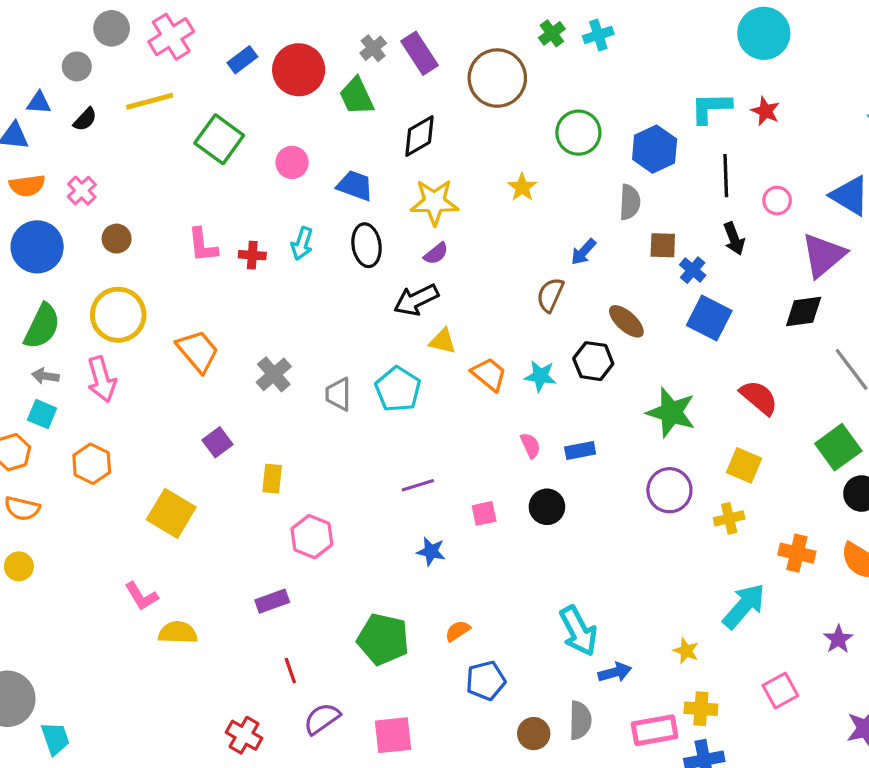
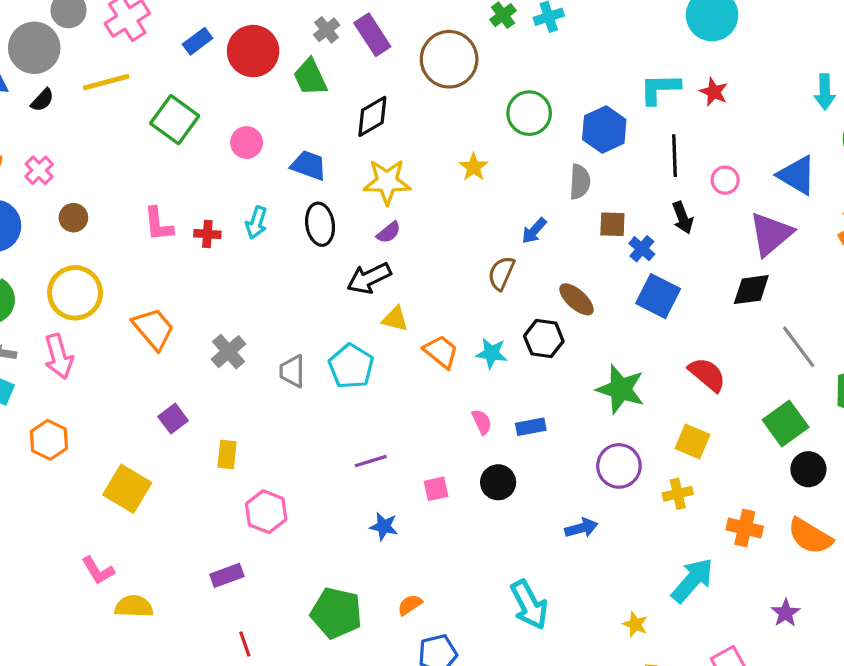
gray circle: (77, 66) -> (34, 48), size x1.8
blue arrow: (615, 672) -> (581, 528), moved

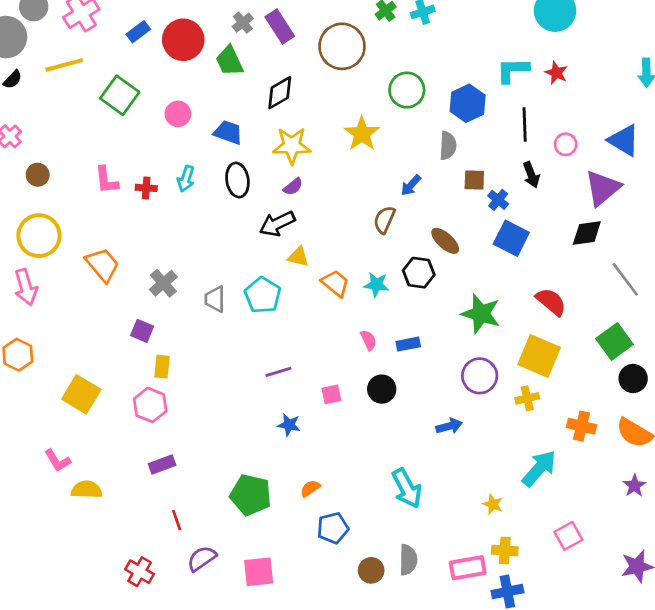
yellow star: (474, 167) -> (362, 134), size x1.5
purple square: (173, 419) -> (142, 331), moved, turned -30
yellow square: (692, 441) -> (539, 356), size x1.5
pink hexagon: (266, 512) -> (150, 405), moved
purple star: (786, 613) -> (634, 486), moved

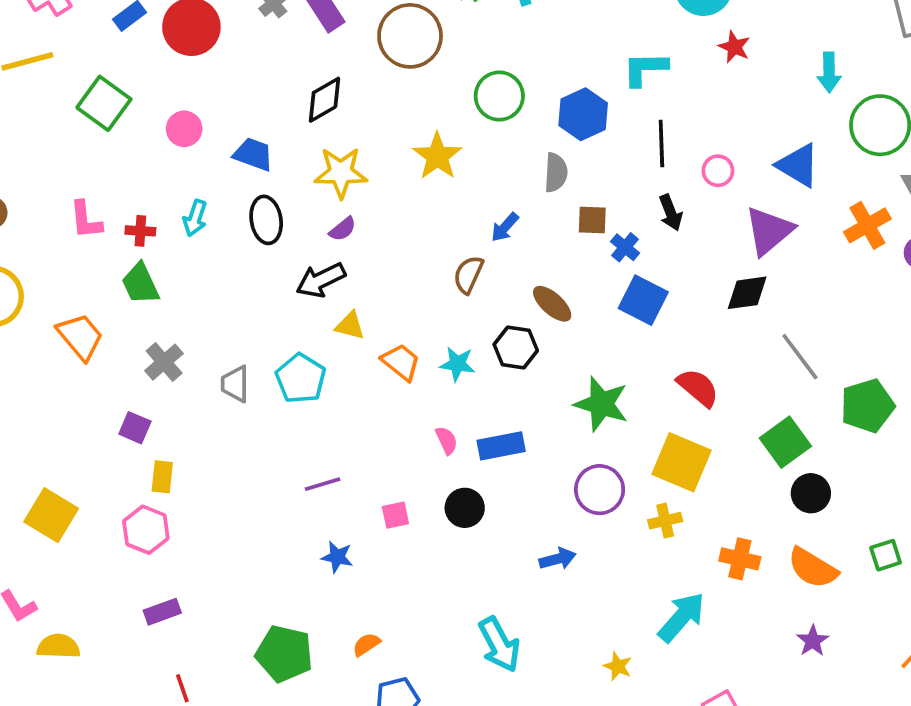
green trapezoid: (230, 61) -> (140, 284), moved
red star: (556, 73) -> (734, 47), moved
blue rectangle: (408, 344) -> (501, 446), size x1.4

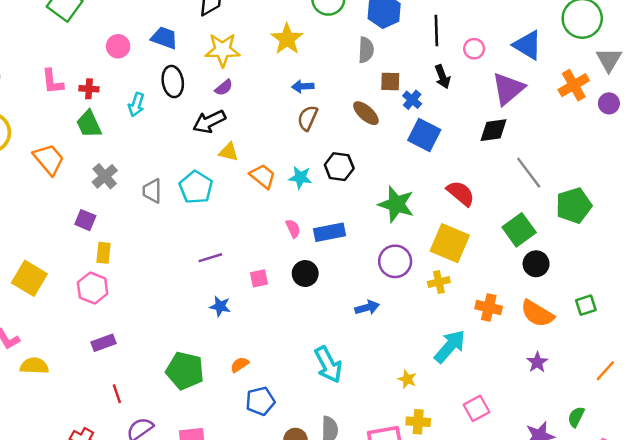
pink circle: (184, 129) -> (118, 46), moved
cyan arrow: (195, 218) -> (136, 105), moved
blue arrow: (505, 227) -> (303, 86), moved, turned 45
brown ellipse: (552, 304) -> (366, 113), moved

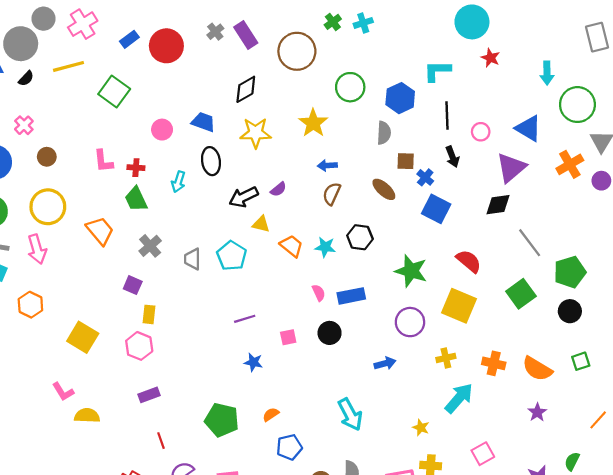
purple semicircle: (224, 88) -> (278, 189), moved
black circle: (536, 264) -> (570, 311), moved
yellow cross: (439, 282) -> (446, 358), moved

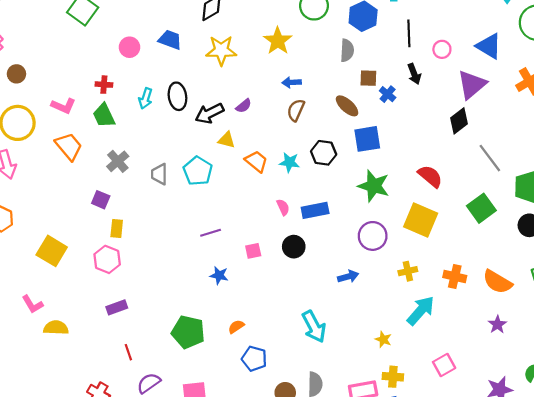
pink L-shape: (103, 161) -> (63, 106), moved, turned -60
black ellipse: (211, 161) -> (177, 96), moved
black diamond: (498, 205) -> (459, 121), turned -30
blue square: (436, 209) -> (367, 139), moved, turned -36
blue pentagon: (289, 447) -> (254, 359), turned 30

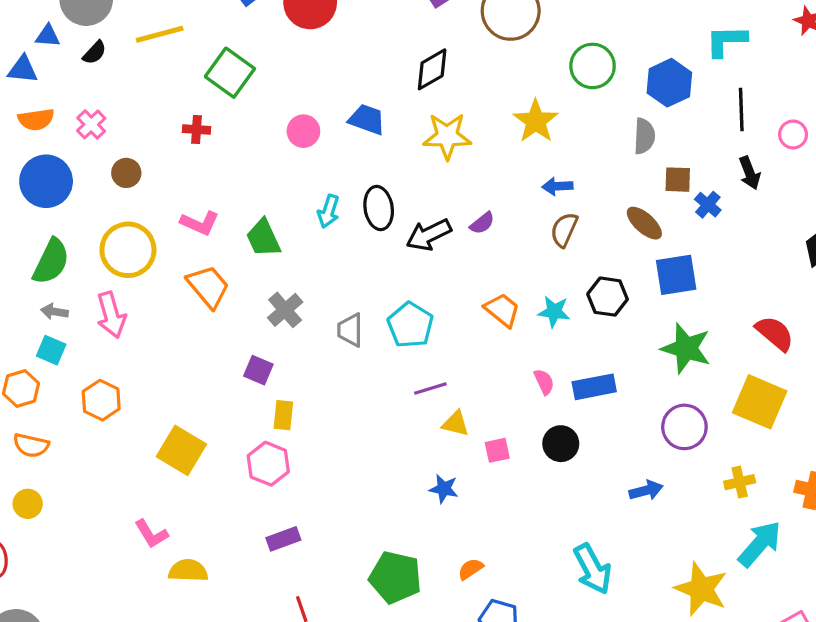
red cross: (104, 85) -> (196, 129), moved
yellow triangle: (227, 140) -> (455, 424), moved
purple line: (211, 233) -> (430, 388), moved
yellow star: (383, 339) -> (701, 589), size x2.0

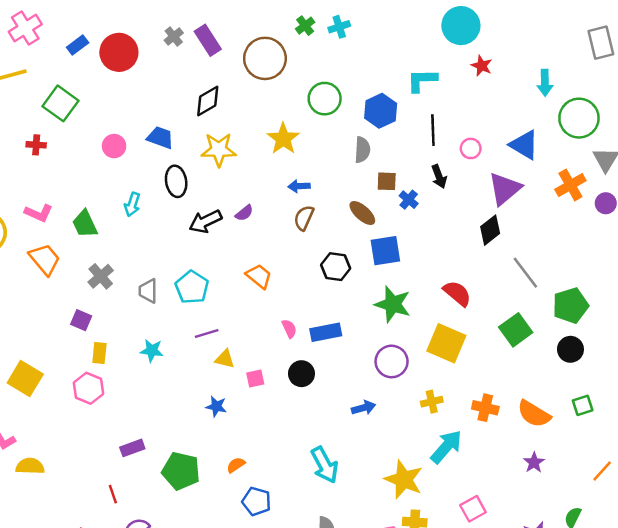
black ellipse: (379, 208) -> (176, 181), moved
cyan star: (554, 312) -> (152, 351), moved
purple rectangle: (283, 539) -> (132, 448), moved

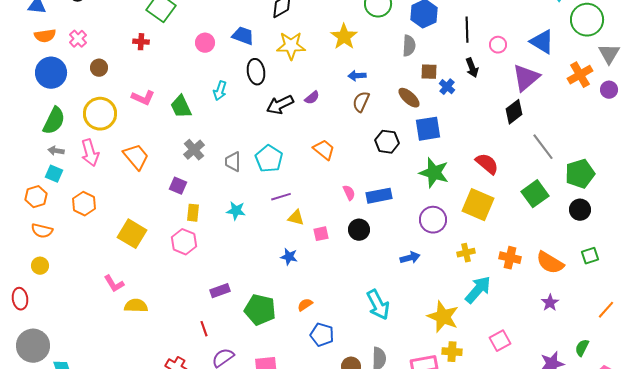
orange trapezoid: (45, 259) -> (136, 157), moved

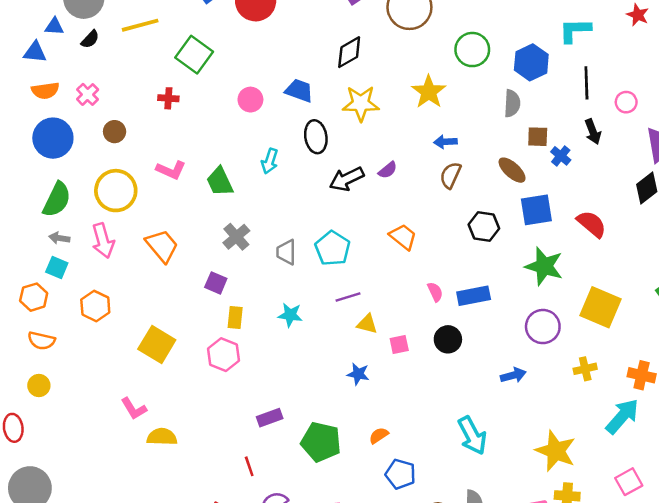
red semicircle: (487, 164) -> (592, 224), moved
cyan arrow: (478, 290) -> (622, 416), moved

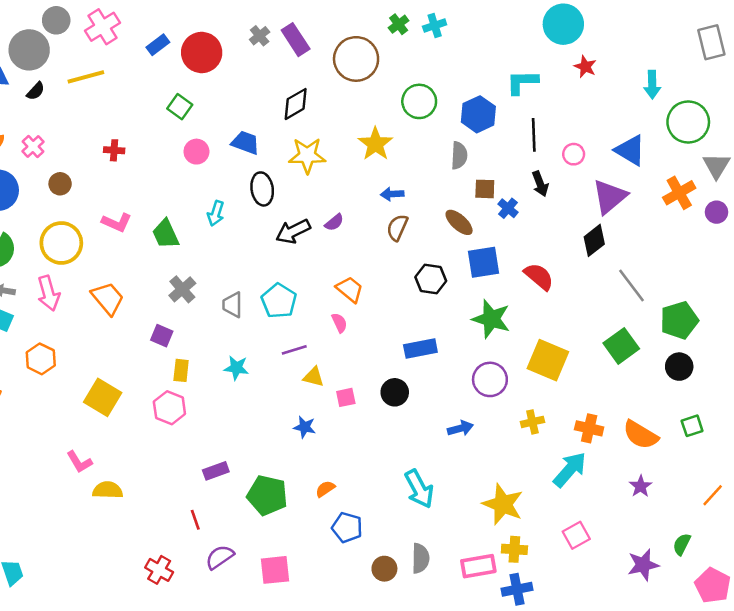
green square: (194, 55) -> (180, 107), moved, size x0.7
pink semicircle: (435, 292) -> (339, 323), moved

